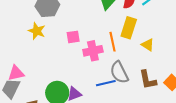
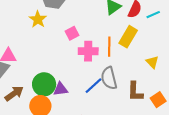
pink square: (73, 37) -> (72, 33), turned -32
yellow triangle: (148, 45) -> (152, 62), moved
blue line: (106, 83) -> (94, 86), turned -42

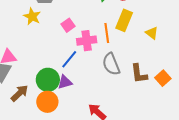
yellow triangle: (152, 62) -> (152, 33), moved
blue line: (94, 86) -> (69, 59), moved

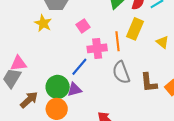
pink square: (68, 25) -> (83, 26), moved

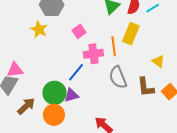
yellow triangle: (162, 42) -> (158, 61), moved

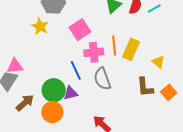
pink square: (79, 31) -> (80, 30), size x1.5
yellow rectangle: (131, 34) -> (131, 49), moved
blue line: (76, 72) -> (76, 70), turned -66
gray semicircle: (118, 77) -> (102, 79), moved

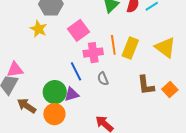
yellow triangle: (158, 62) -> (165, 47), moved, size x1.6
gray semicircle: (102, 79) -> (103, 79), size x0.6
brown arrow: (25, 103) -> (27, 106), turned -102

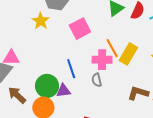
orange line: (113, 45) -> (112, 48), turned -30
pink cross: (93, 53) -> (102, 60), moved
brown L-shape: (146, 85) -> (138, 93), turned 105

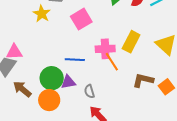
orange line: (112, 48) -> (112, 62), moved
blue line: (71, 69) -> (75, 60), turned -66
gray semicircle: (97, 80) -> (89, 91), moved

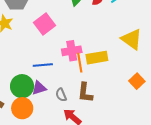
yellow rectangle: (131, 42) -> (97, 58), moved, turned 60
orange line: (112, 62) -> (80, 63), turned 30
brown L-shape: (143, 80) -> (85, 93), moved, turned -90

